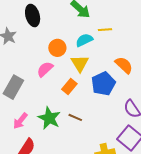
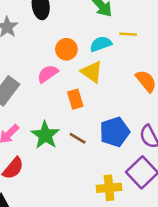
yellow triangle: (80, 63) -> (92, 72), turned -30
blue pentagon: (103, 84) -> (115, 132), moved
orange rectangle: (69, 87) -> (75, 99), turned -63

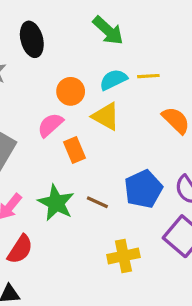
yellow line: (128, 34) -> (148, 76), moved
orange rectangle: (75, 99) -> (74, 150), moved
yellow cross: (109, 188) -> (123, 256), moved

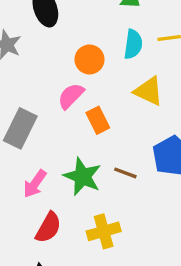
cyan semicircle: (113, 80) -> (133, 44), turned 128
yellow triangle: (106, 116) -> (149, 91), moved
yellow cross: (123, 256) -> (104, 231), moved

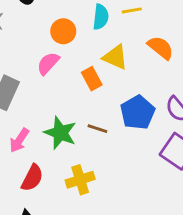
orange rectangle: (98, 120) -> (92, 79), moved

